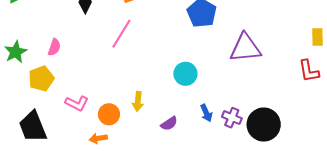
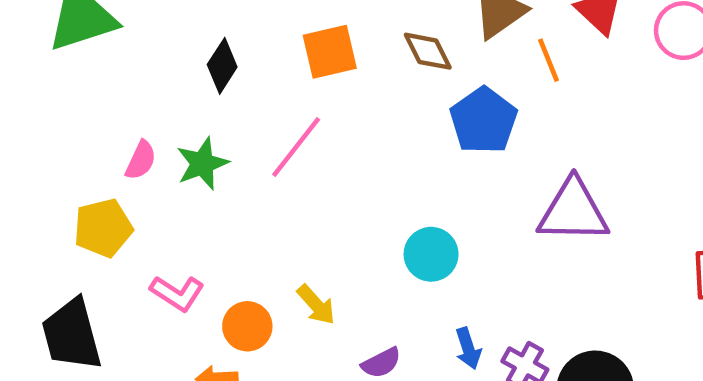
green star: (16, 52) -> (202, 164), moved
yellow arrow: (138, 101) -> (316, 305), turned -54

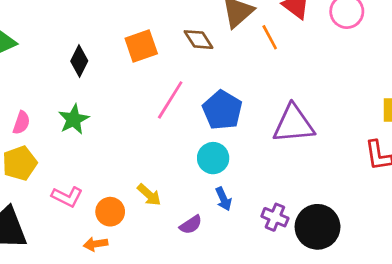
blue pentagon: (484, 121) -> (222, 110), moved
pink line: (296, 147) -> (170, 100), moved
pink semicircle: (141, 160) -> (21, 123), moved
blue arrow: (468, 348) -> (223, 199), moved

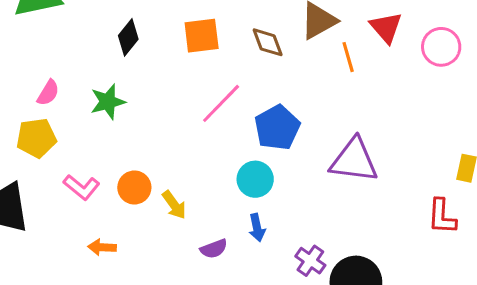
orange circle: (110, 212) -> (134, 187), moved

